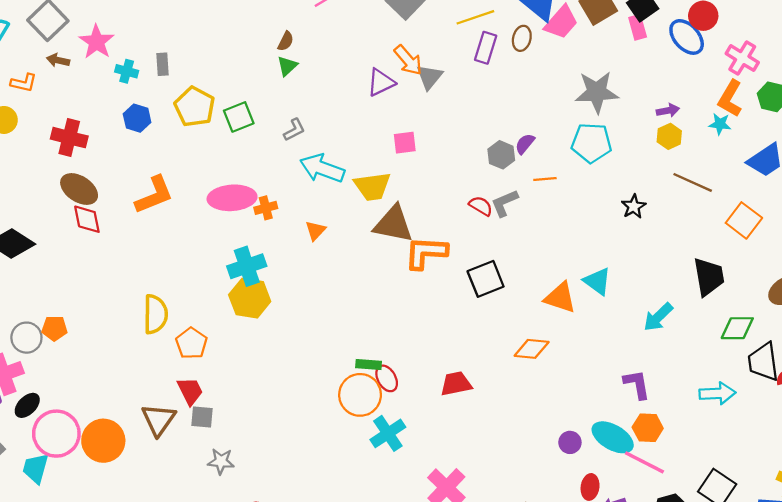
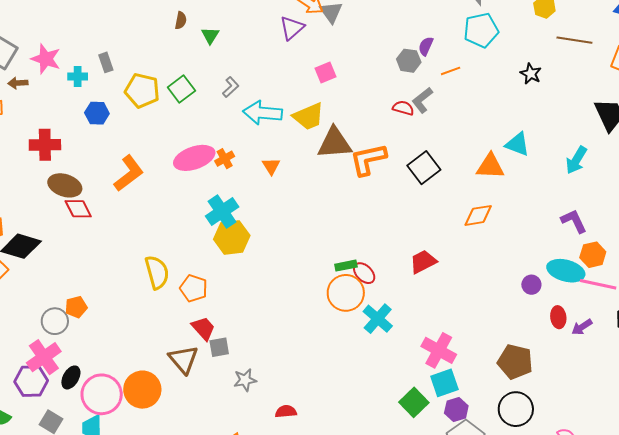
brown semicircle: (286, 41) -> (181, 20), moved

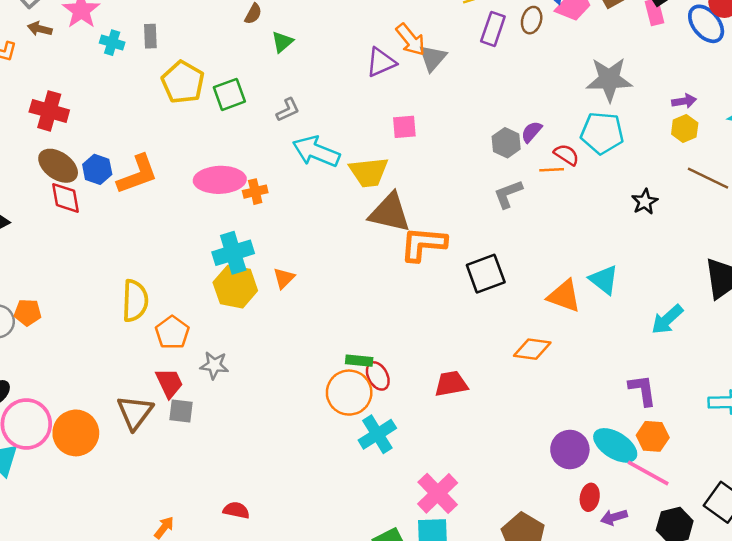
red semicircle: (403, 108) -> (566, 155), moved
blue hexagon: (97, 113) -> (97, 169), moved
orange triangle: (271, 166) -> (284, 278), moved
purple circle: (531, 285) -> (570, 449), size x1.6
gray star: (245, 380) -> (214, 365), moved

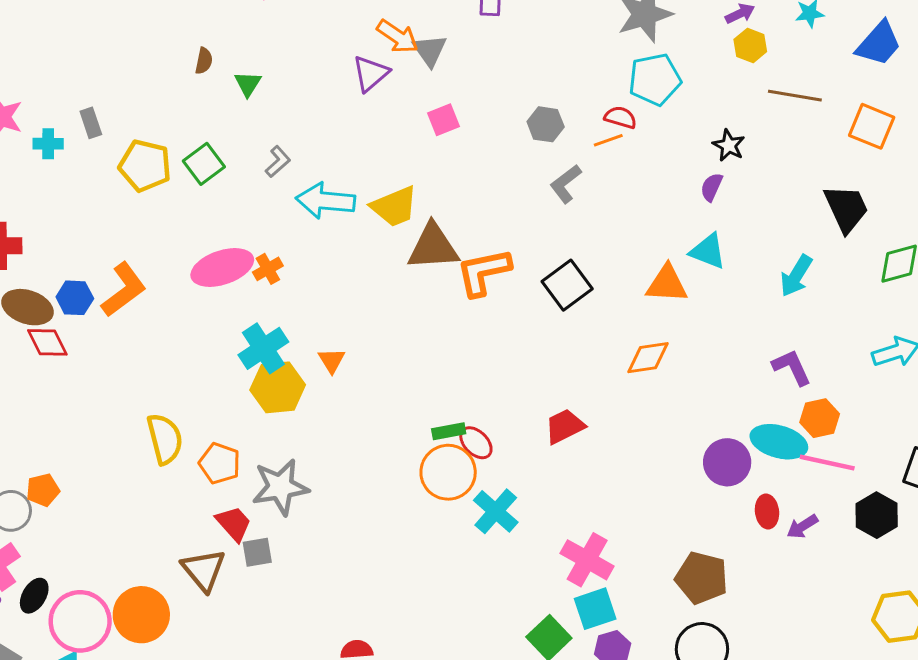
pink square: (404, 127) -> (443, 120), moved
purple semicircle: (531, 132) -> (712, 187), moved
gray star: (214, 365) -> (280, 487), size x1.6

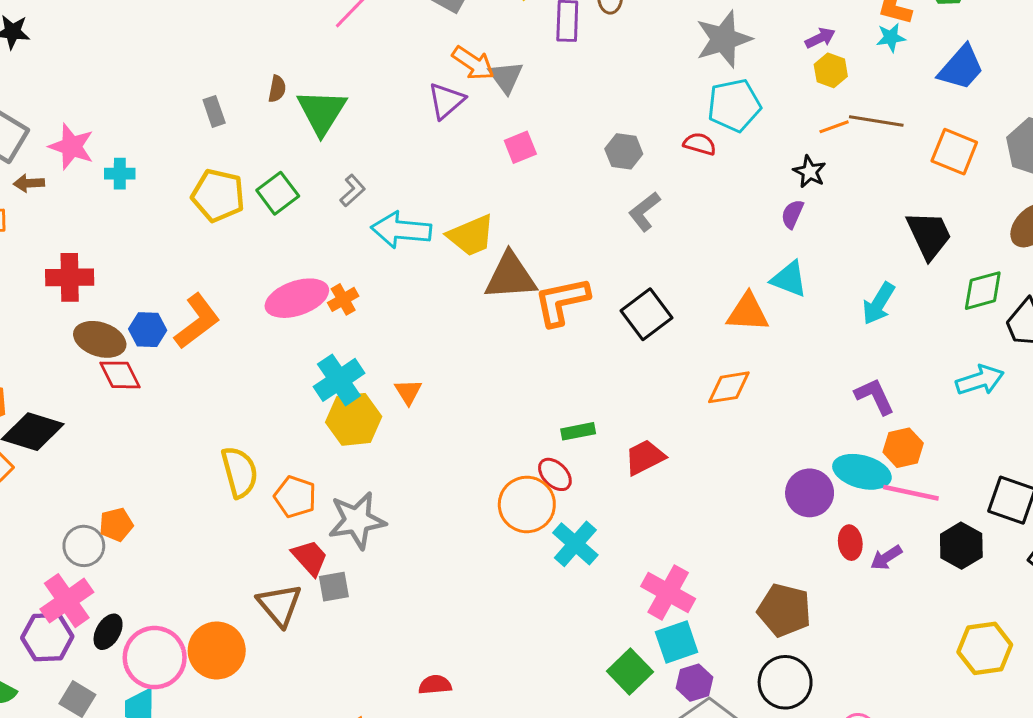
green triangle: (248, 84) -> (322, 112), size x1.8
gray rectangle: (91, 123) -> (214, 111), moved
orange line: (608, 140) -> (834, 127), moved
green rectangle: (449, 431) -> (578, 431), moved

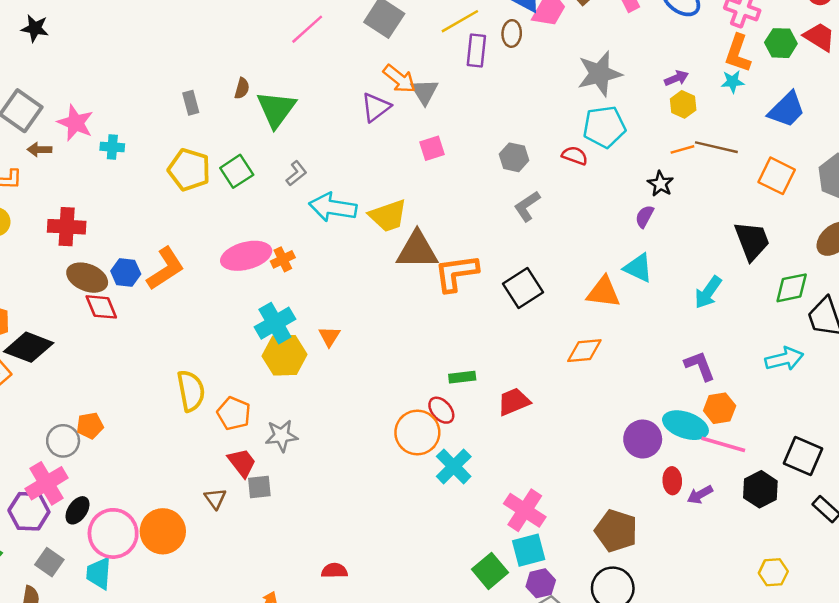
gray star: (357, 520) -> (281, 436), size x0.7
brown triangle: (279, 605) -> (215, 499), size x0.6
yellow hexagon: (985, 648) -> (773, 572), size x0.7

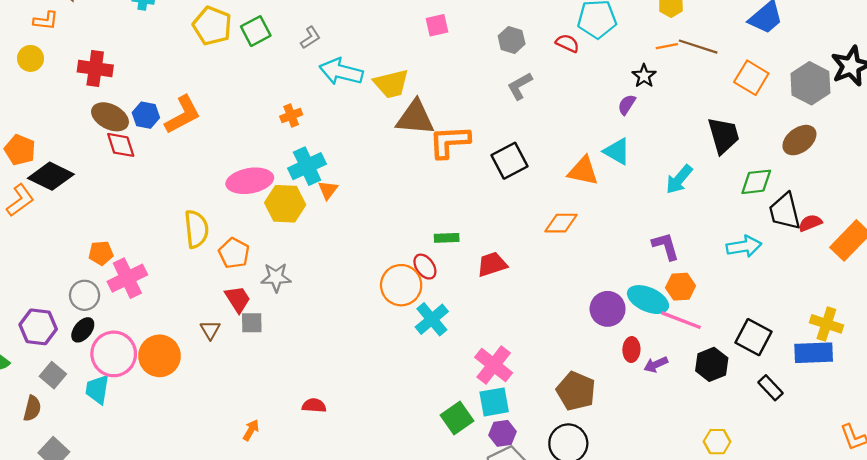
pink ellipse: (246, 256) -> (250, 181), moved
cyan cross: (275, 323) -> (307, 166), moved
gray circle: (63, 441) -> (85, 295), moved
pink cross: (46, 483) -> (127, 278), moved

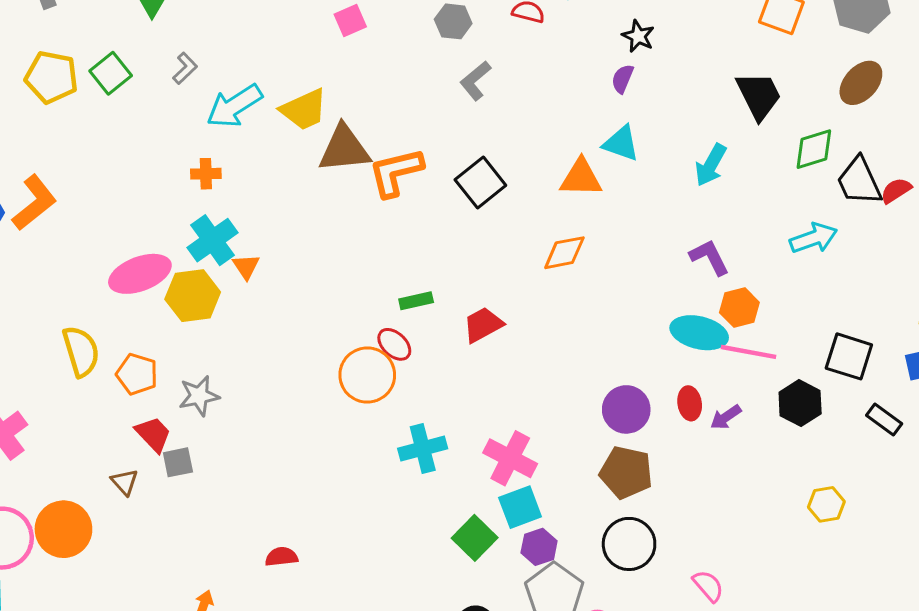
cyan arrow: (341, 72) -> (234, 106), turned -36
orange cross: (291, 116) -> (206, 174), moved, turned 30
purple circle: (608, 309) -> (626, 409), moved
cyan cross: (432, 319) -> (423, 448), moved, turned 36

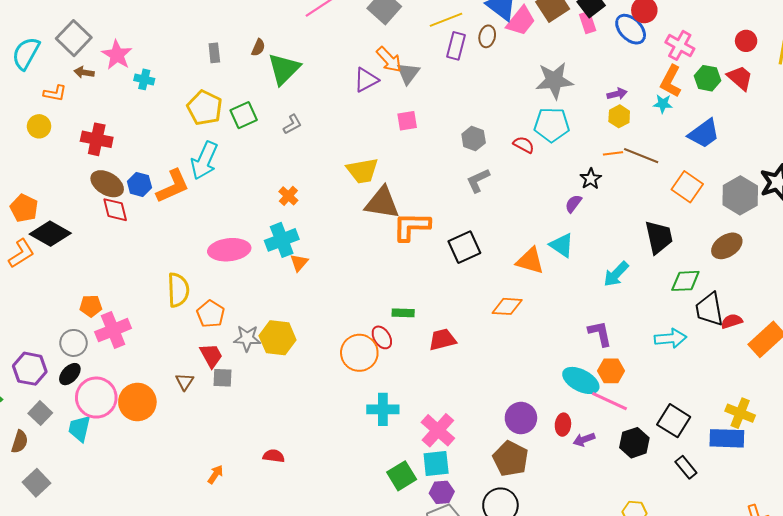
cyan arrow: (234, 106) -> (204, 160), moved, turned -48
orange cross: (206, 174) -> (288, 196), turned 30
yellow hexagon: (193, 296) -> (278, 338), moved

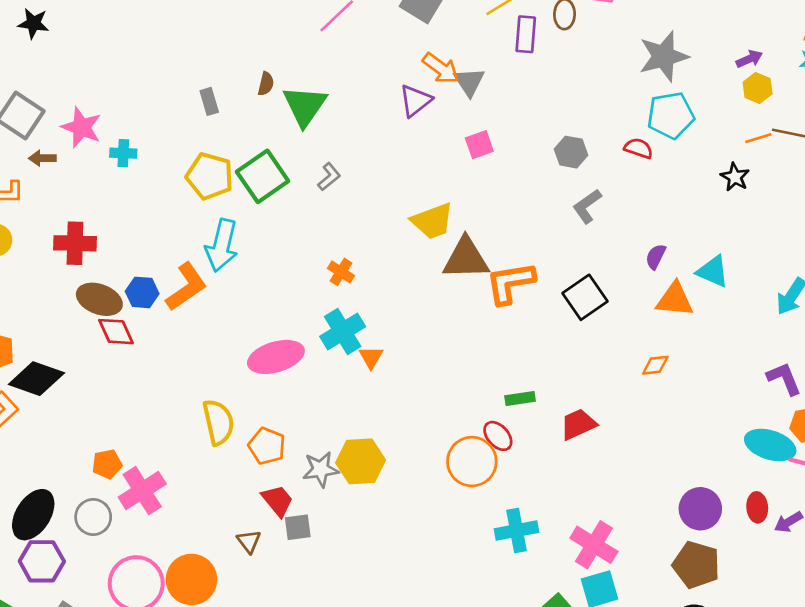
green square: (244, 115) -> (263, 176), size x1.4
purple semicircle: (573, 204) -> (656, 257), moved
orange diamond: (507, 306) -> (655, 365), size x0.7
black ellipse: (70, 374) -> (33, 515), moved, size x1.6

